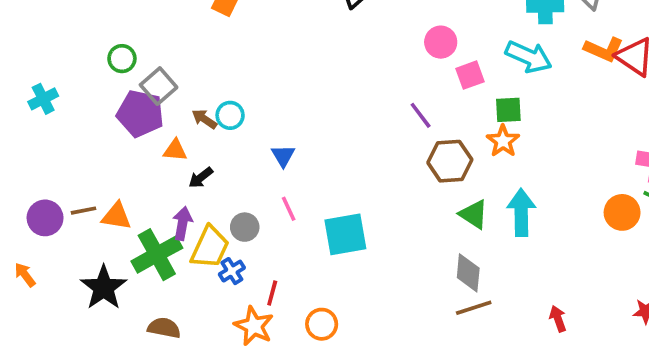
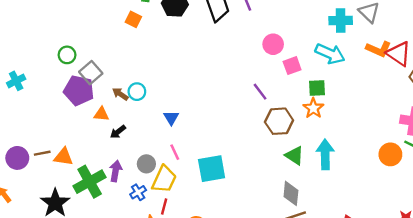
purple arrow: (182, 223) -> (116, 171), moved
yellow trapezoid: (210, 247) -> (164, 179), moved

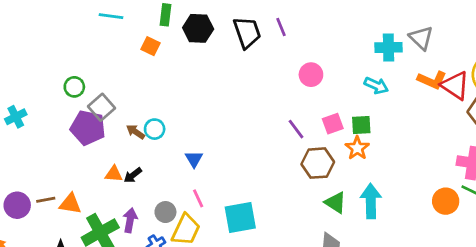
cyan arrow: (330, 54) -> (376, 86), size x0.7
pink square: (292, 66) -> (333, 124), moved
orange triangle: (101, 114) -> (114, 174), moved

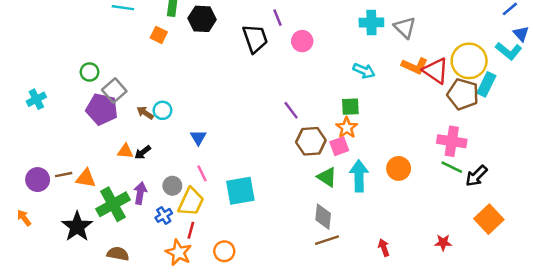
black trapezoid: (247, 32) -> (255, 39), moved
cyan cross: (389, 47) -> (371, 23), moved
pink circle: (311, 75) -> (302, 41), moved
pink square: (333, 124) -> (339, 146), moved
orange circle: (446, 201) -> (399, 168), moved

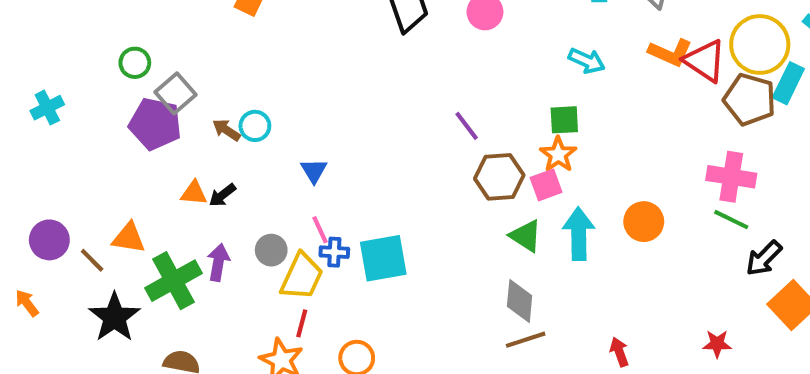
brown line: (64, 175) -> (92, 260), moved, turned 56
black arrow: (476, 176) -> (764, 258), moved
blue cross: (164, 215) -> (334, 252), moved, turned 35

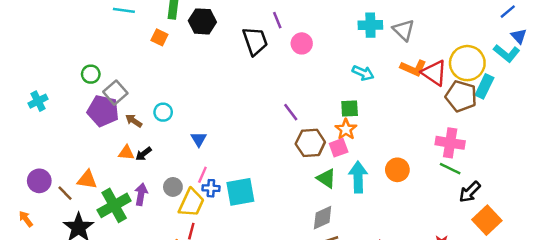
brown arrow: (226, 130) -> (134, 121), moved
pink line: (320, 230) -> (202, 175), turned 49
gray diamond: (520, 301) -> (323, 218), turned 60

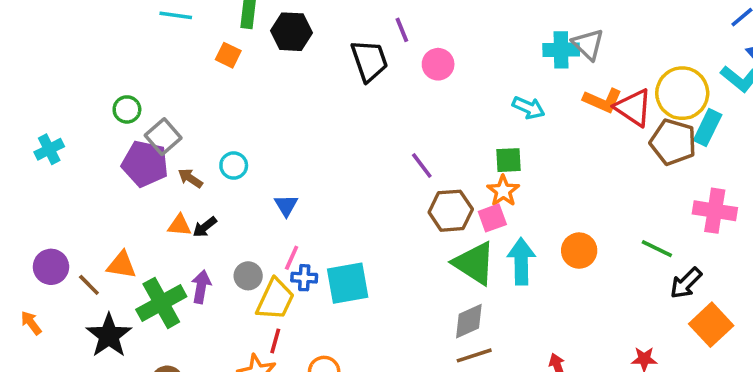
cyan cross: (370, 25) -> (561, 50), moved
pink cross: (450, 143) -> (715, 211), moved
green triangle: (326, 178) -> (474, 263), size x1.5

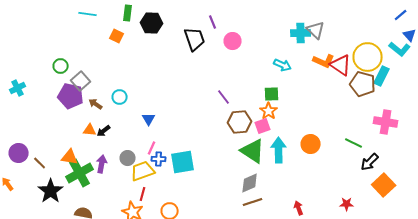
orange triangle: (122, 265) -> (70, 157), moved
yellow trapezoid: (275, 299) -> (143, 171), turned -135

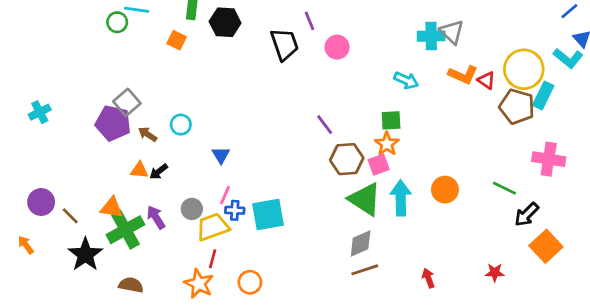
red triangle: (341, 65) -> (486, 80), size x0.6
green circle: (61, 66) -> (117, 22), moved
purple arrow: (102, 164) -> (156, 217), turned -42

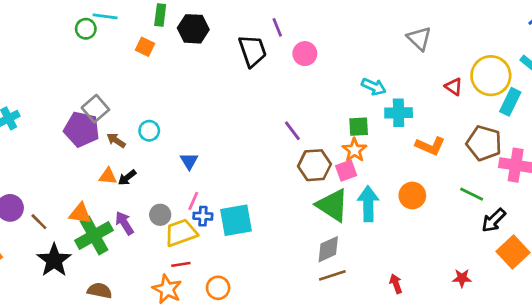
cyan cross: (431, 36) -> (399, 113), moved
orange L-shape: (463, 75) -> (430, 146), moved
brown pentagon: (517, 107) -> (484, 143), moved
red line: (213, 259) -> (181, 264), turned 66

